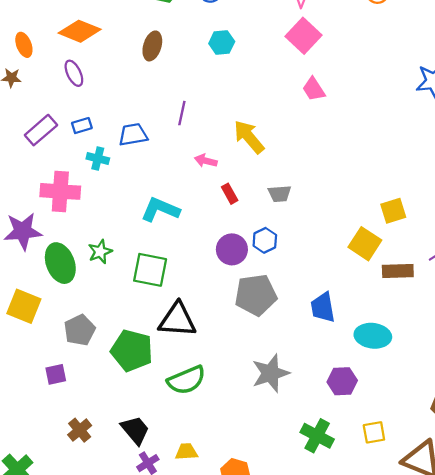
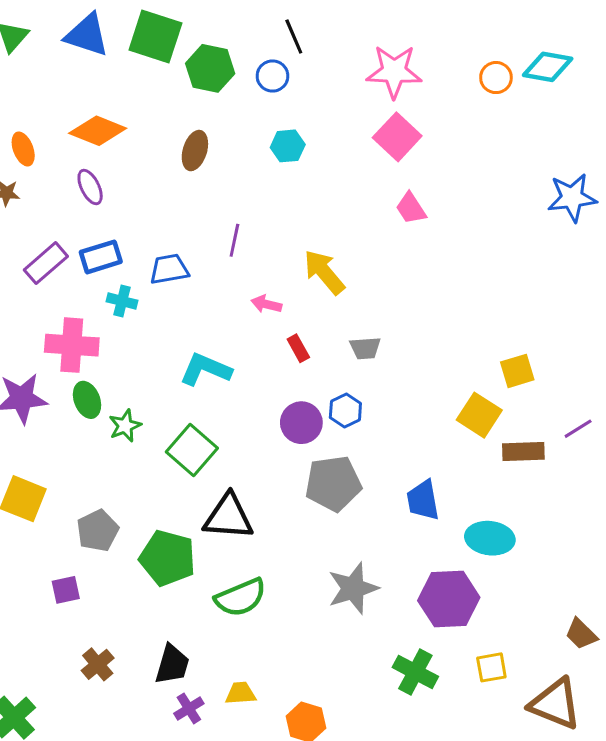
blue rectangle: (82, 126) -> (101, 257), size x1.5
green ellipse: (60, 263) -> (87, 400), moved, size x0.7
green square: (150, 270) -> (192, 450), turned 30
purple hexagon: (342, 381) -> (449, 599), size x1.5
black trapezoid: (135, 430) -> (172, 664), turned 56

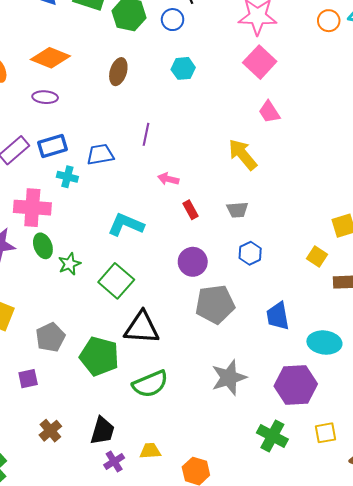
purple ellipse: (90, 187) -> (45, 97), turned -60
yellow arrow: (324, 272) -> (243, 154), moved
blue hexagon: (345, 410) -> (250, 253), moved
yellow square: (479, 415) -> (317, 256), size x0.7

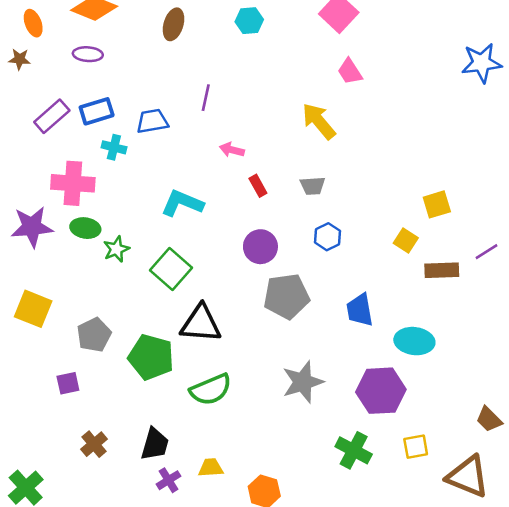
green ellipse: (43, 246) -> (85, 228), turned -60

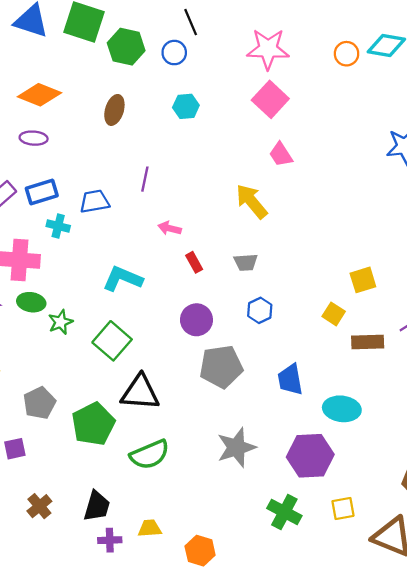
green pentagon: (151, 357) -> (93, 424), turned 30
purple cross: (169, 480) -> (110, 540), turned 30

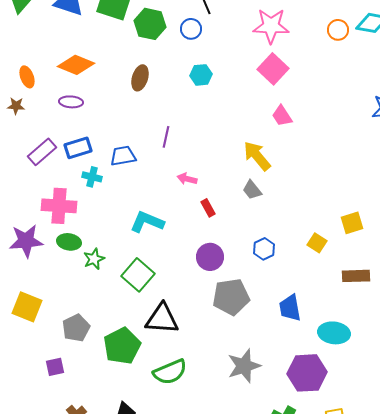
gray trapezoid: (246, 262) -> (252, 190), moved, turned 55
yellow square: (334, 314) -> (317, 243), moved

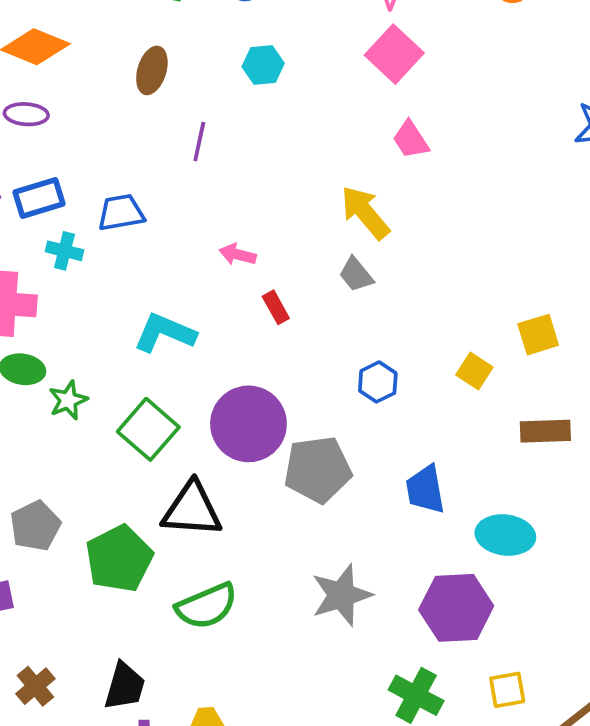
purple line: (166, 137) -> (199, 142), moved
purple circle: (210, 257) -> (248, 424), moved, size x1.5

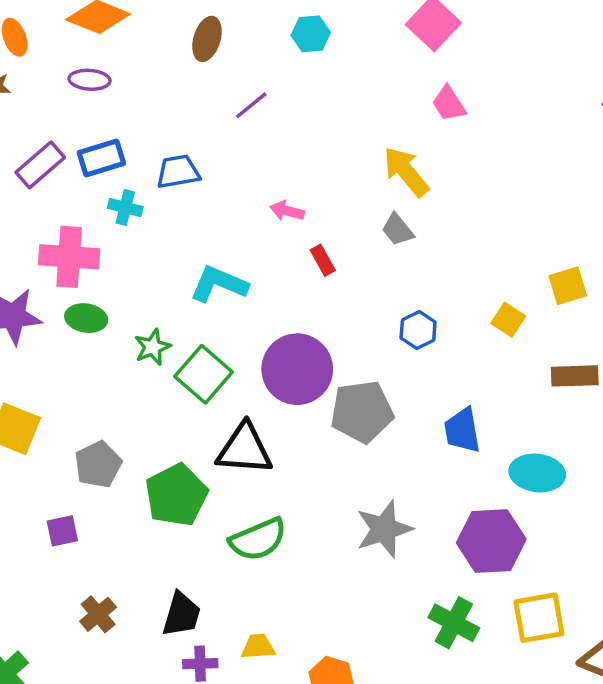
purple line: (199, 142) -> (251, 105), turned 39
green star: (68, 400) -> (153, 347), moved
yellow square: (507, 690) -> (539, 618), size x1.5

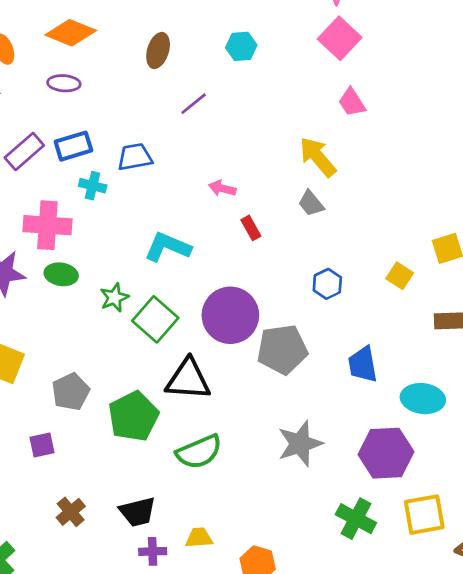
black trapezoid: (181, 614) -> (138, 512), turned 60

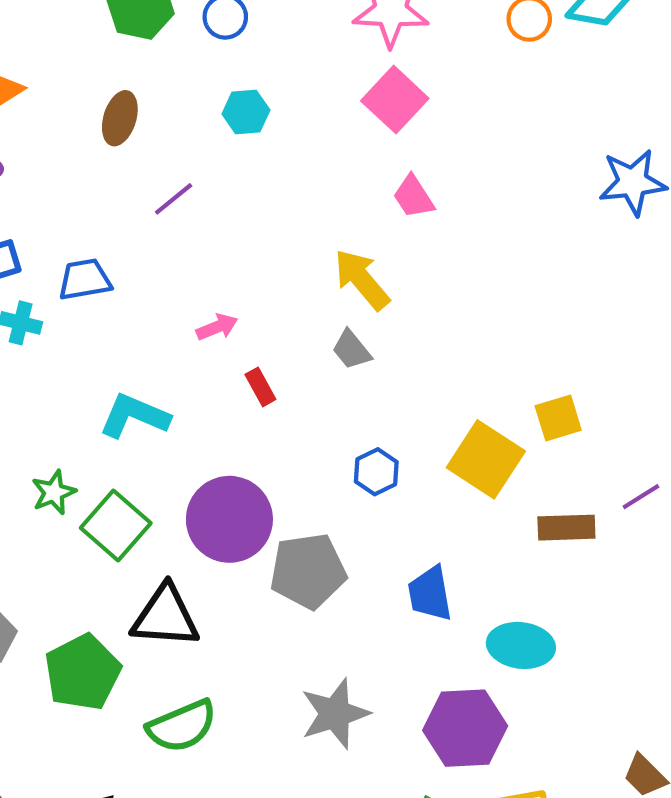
pink arrow: (222, 188) -> (217, 327), turned 144
yellow square: (400, 276) -> (486, 459), size x1.8

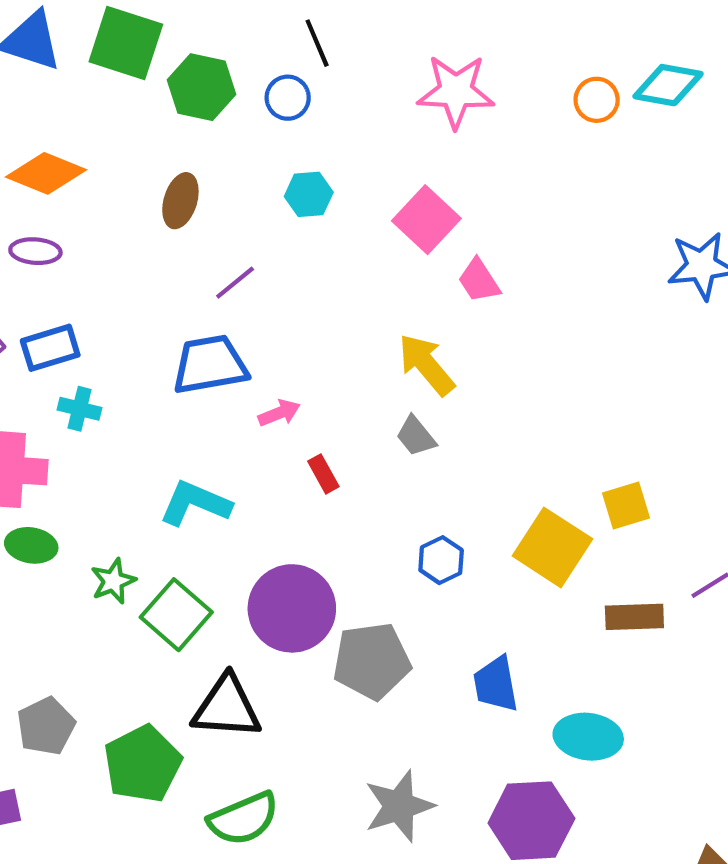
pink square: (395, 100) -> (426, 220), moved
blue trapezoid: (85, 279) -> (210, 365), moved, size x1.4

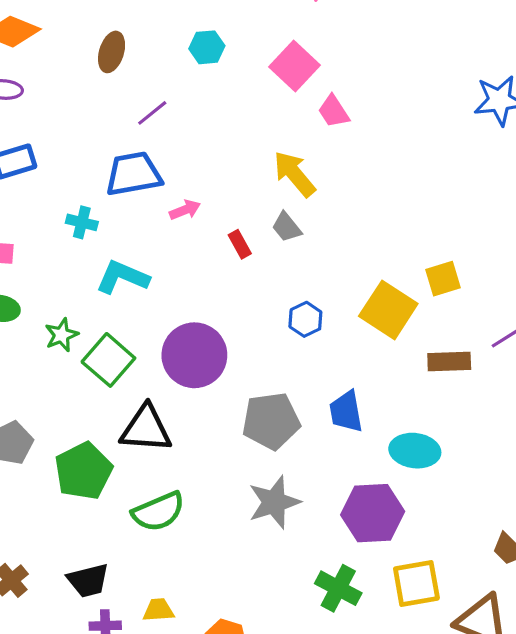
cyan cross: (80, 409) -> (82, 222), moved
red rectangle: (323, 474) -> (240, 244), moved
gray pentagon: (372, 661) -> (271, 421), moved

